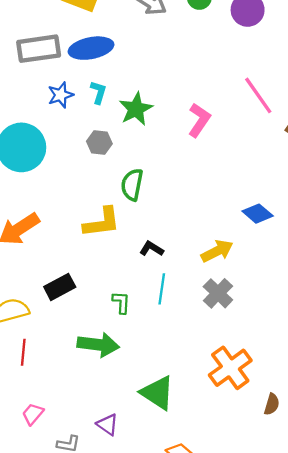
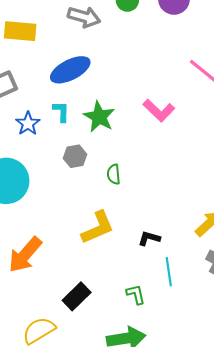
blue ellipse: (91, 48) -> (70, 70), moved
pink L-shape: (199, 120) -> (159, 111), turned 116
green semicircle: (132, 185) -> (114, 174), moved, size x0.7

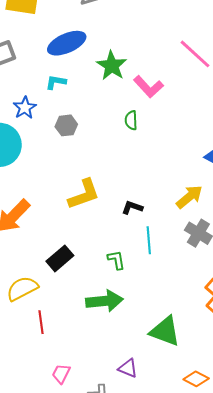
cyan L-shape: (61, 111) -> (56, 82), turned -85
green star: (99, 117) -> (112, 66), moved
blue star: (28, 124) -> (25, 108), moved
green semicircle: (114, 174) -> (131, 120), moved

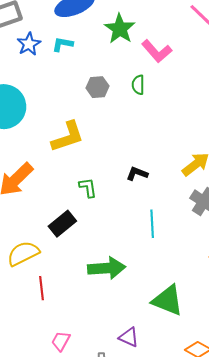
blue star: (25, 108) -> (29, 44), moved
gray hexagon: (66, 125) -> (98, 87), moved
yellow L-shape: (84, 194) -> (68, 137), moved
cyan line: (149, 240) -> (152, 224), moved
green L-shape: (116, 260) -> (88, 188), moved

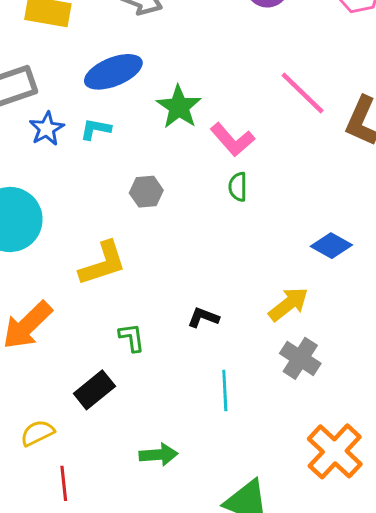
green semicircle: (138, 85) -> (238, 187), moved
yellow semicircle: (23, 253) -> (37, 433), size x0.7
green arrow: (107, 268) -> (159, 455), size x0.7

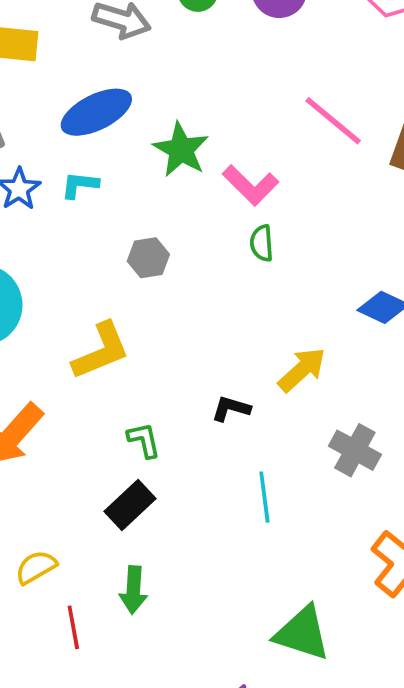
yellow arrow: (288, 304) -> (302, 370), moved
black rectangle: (94, 390) -> (130, 505), moved
green arrow: (159, 455) -> (133, 590), moved, turned 102

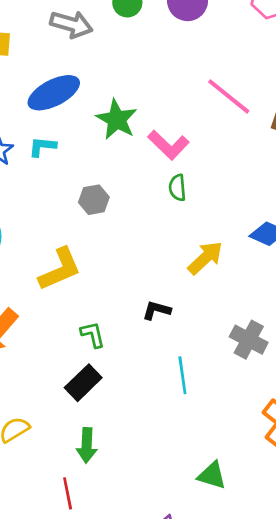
yellow arrow: (302, 370) -> (205, 258), moved
red line: (73, 627) -> (68, 493), moved
green triangle: (302, 633) -> (212, 475), size x0.7

